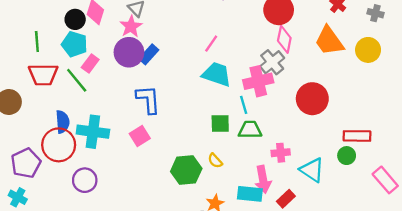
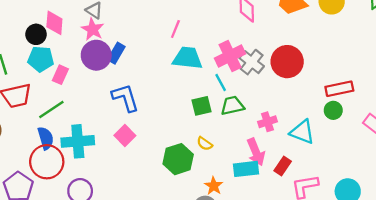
gray cross: (272, 62) -> (252, 62), moved
green line: (77, 80) -> (51, 109), moved, turned -72

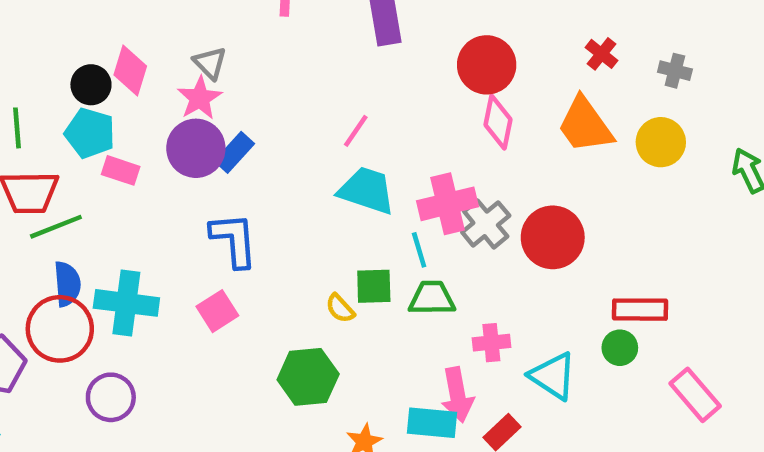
pink rectangle: (60, 75) -> (121, 170), turned 72
green line: (51, 109) -> (56, 227), moved
yellow semicircle: (205, 144) -> (340, 308), moved

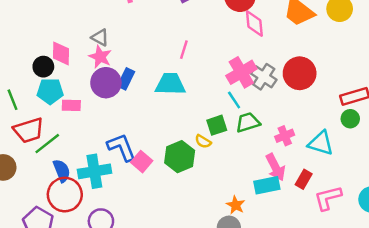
cyan trapezoid: (367, 190) -> (170, 84), moved
blue L-shape: (234, 240) -> (122, 147), moved
green hexagon: (308, 377) -> (180, 157), moved

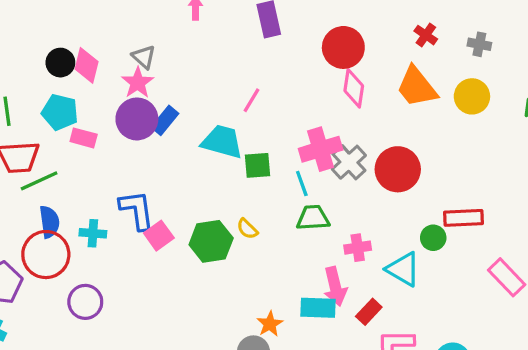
black circle: (43, 67) -> (60, 63), moved
green circle: (350, 119) -> (433, 238), moved
green square: (217, 125) -> (258, 165), moved
cyan cross: (94, 171) -> (93, 233), size x0.6

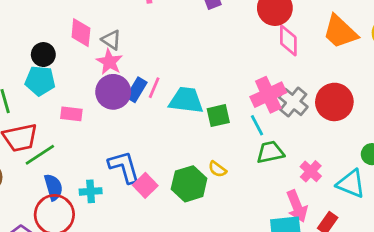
pink diamond: (87, 65) -> (81, 33), moved
pink line: (251, 100) -> (154, 88), moved
cyan pentagon: (60, 112) -> (40, 81), moved
pink cross: (358, 248) -> (311, 171), turned -30

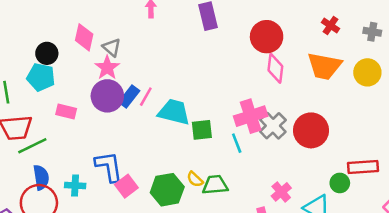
orange trapezoid: (340, 32) -> (324, 66), turned -39
green trapezoid: (270, 152) -> (215, 185), moved

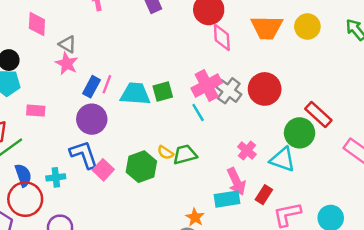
pink diamond: (84, 37) -> (37, 24), moved
purple circle: (107, 96) -> (92, 119), moved
green square: (202, 130) -> (163, 92), moved
red rectangle: (363, 167) -> (318, 114), turned 56
green circle: (340, 183) -> (300, 133), size x1.6

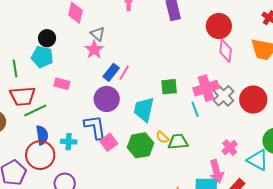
cyan trapezoid: (135, 94) -> (144, 109), moved, turned -92

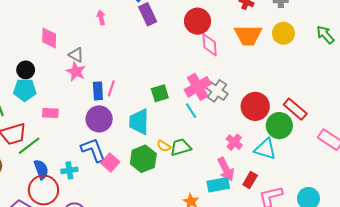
blue rectangle: (111, 72) -> (98, 91), turned -30
red circle: (253, 100) -> (255, 106), moved

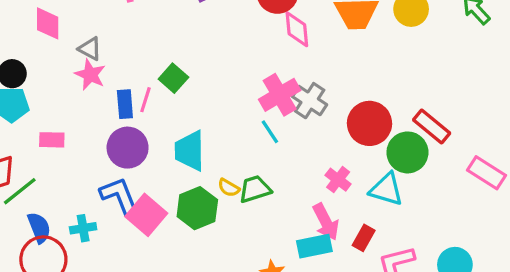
green square: (160, 93) -> (173, 78), moved, turned -30
pink square: (110, 163) -> (146, 215), size x1.4

